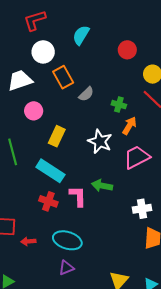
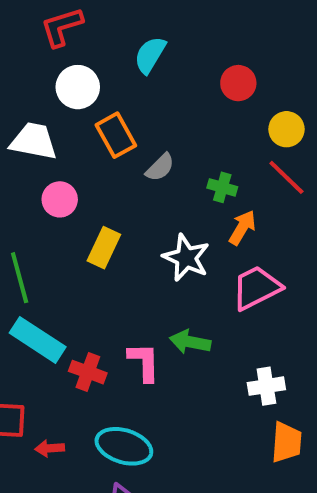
white trapezoid: (20, 80) -> (34, 141), turned 30
cyan rectangle: (50, 171) -> (38, 340), moved

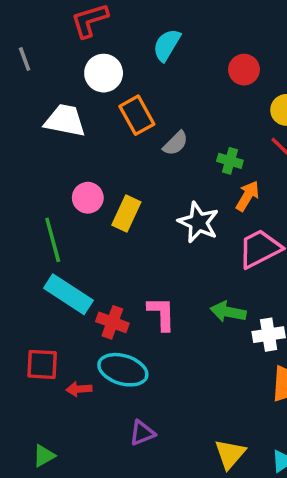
pink circle: (60, 199) -> (88, 198), moved
green arrow: (190, 342) -> (228, 312), moved
cyan ellipse: (124, 446) -> (123, 370), moved

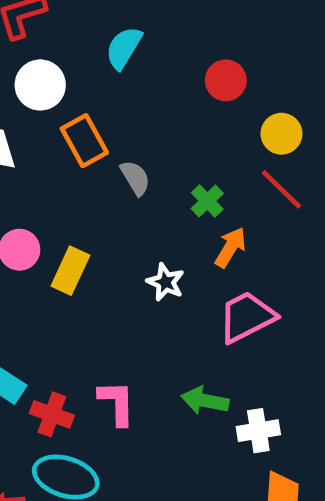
gray semicircle: (176, 143) -> (135, 178), turned -76
green cross: (230, 161) -> (207, 201), turned 30
white star: (198, 222) -> (165, 282), size x0.7

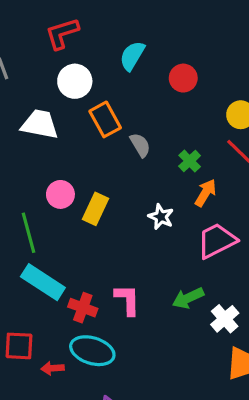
red circle: (226, 80) -> (183, 78), moved
green arrow: (205, 400) -> (188, 298), turned -36
white cross: (258, 431) -> (225, 319), turned -32

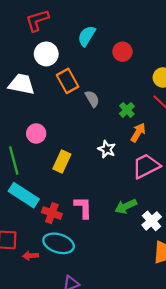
yellow rectangle: (96, 209) -> (62, 162), moved

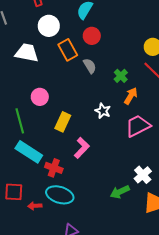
red circle: (122, 52) -> (92, 36), moved
green arrow: (126, 206) -> (120, 192), moved
pink L-shape: (83, 207) -> (82, 148), moved, turned 45

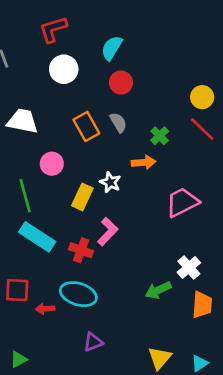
orange rectangle: (68, 50) -> (86, 126), moved
white trapezoid: (27, 53) -> (22, 121), moved
orange arrow: (131, 96) -> (144, 162), moved, turned 54
white star: (103, 111) -> (110, 182), moved
red cross: (54, 168) -> (81, 250), moved

